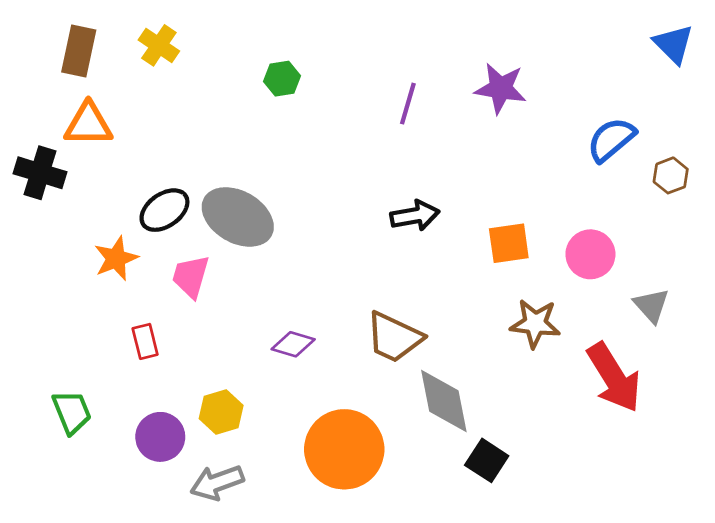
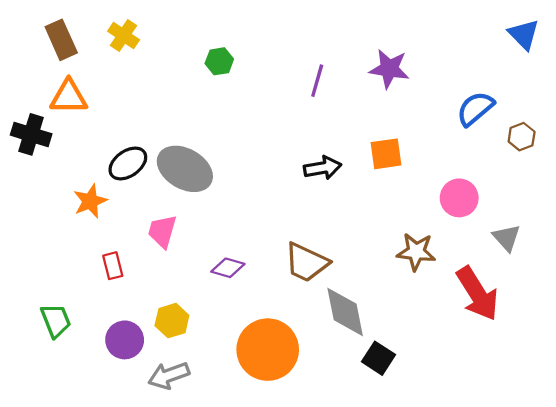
brown rectangle: (79, 51) -> (61, 40), turned -36
orange square: (509, 243) -> (386, 154), moved
pink trapezoid: (191, 276) -> (162, 231), moved

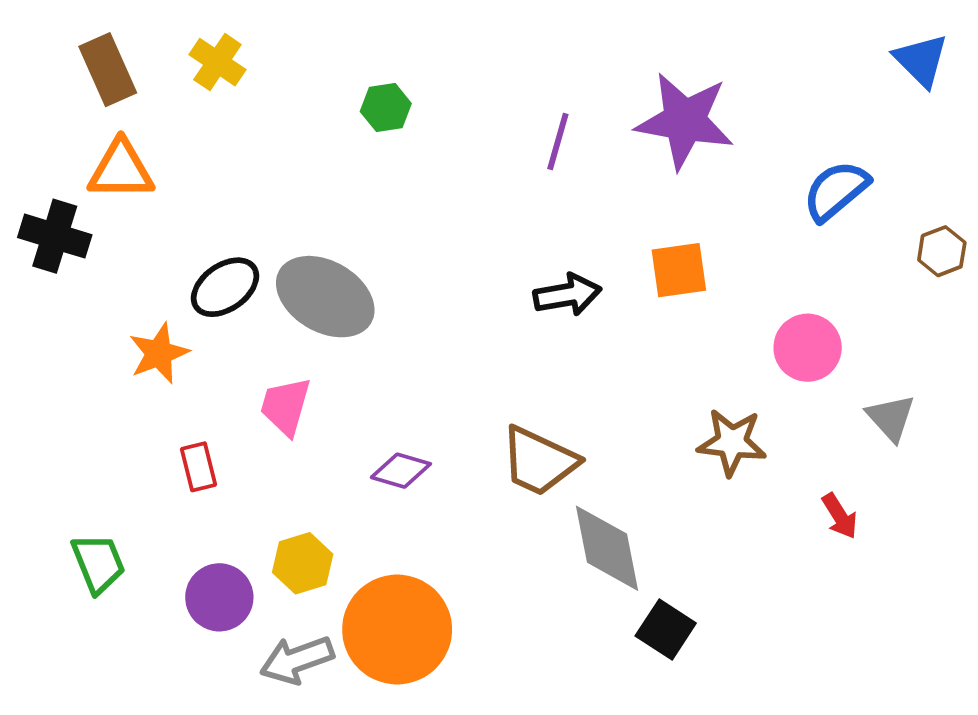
purple star: (389, 69) -> (685, 121), size x1.4
brown hexagon: (522, 137) -> (942, 251), moved
red arrow: (477, 294) -> (840, 516), size x0.5
orange circle: (268, 350) -> (397, 630), moved

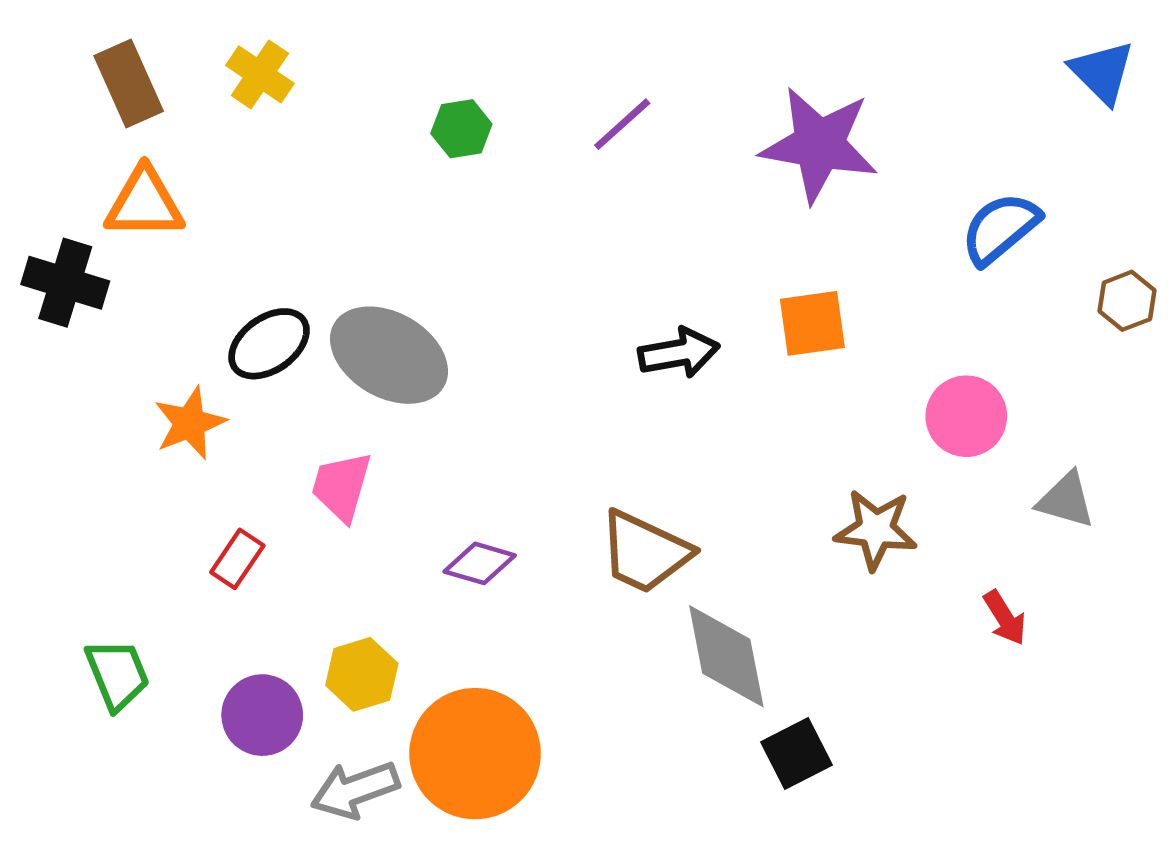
purple line: (558, 142) -> (622, 124), moved, turned 32
gray triangle: (891, 418) -> (1066, 500), turned -32
red rectangle: (199, 467) -> (237, 559), turned 48
black square: (666, 630) -> (796, 754), turned 30

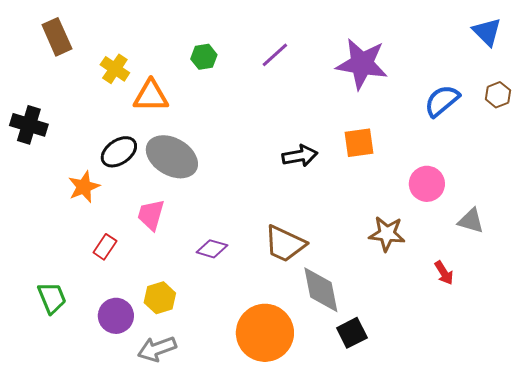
yellow cross: (260, 74) -> (115, 69), moved
orange triangle: (144, 203) -> (151, 96), moved
brown hexagon: (1127, 301) -> (498, 95), moved
orange circle: (475, 754) -> (265, 333), moved

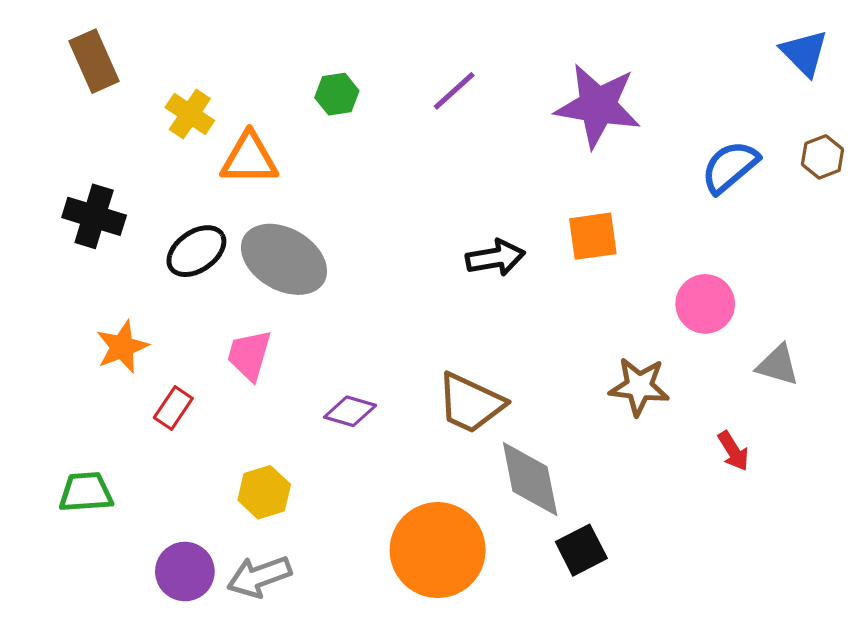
black cross: (29, 125) -> (94, 216), moved
orange star: (84, 187) -> (122, 347), moved
green trapezoid: (52, 298) -> (86, 492), turned -72
purple circle: (116, 316) -> (185, 572), moved

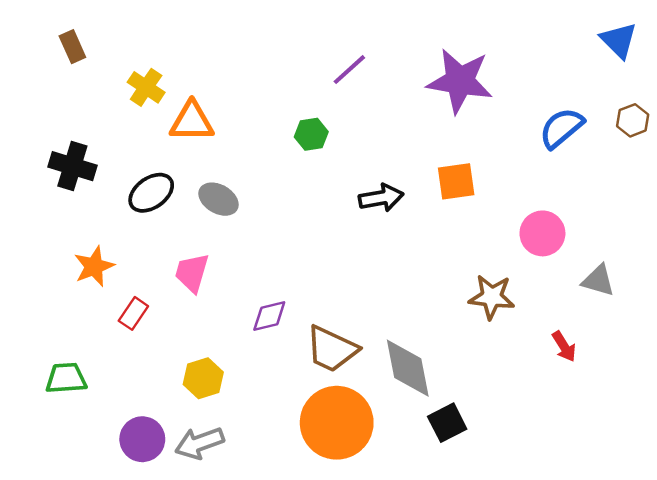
brown rectangle: (94, 61) -> (72, 47), size x0.7
green hexagon: (337, 94) -> (311, 134), moved
gray ellipse: (284, 259) -> (219, 199), size x0.6
brown trapezoid: (471, 403) -> (332, 349), moved
purple diamond: (350, 411) -> (269, 316), turned -30

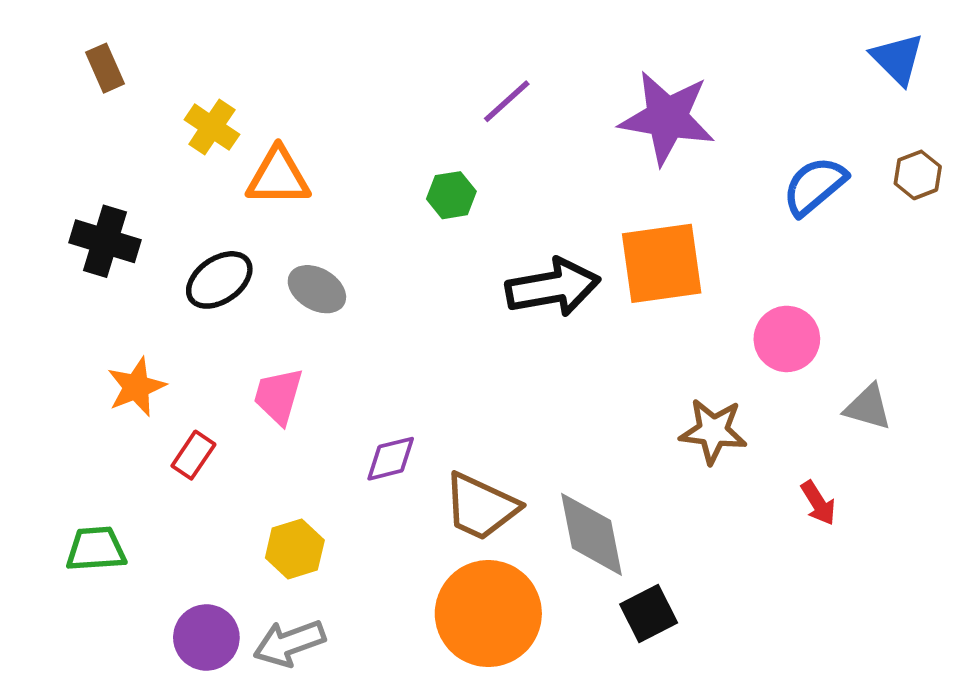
orange square: (456, 181) -> (662, 263), size x1.5
black arrow: (381, 198) -> (553, 287), size x1.4

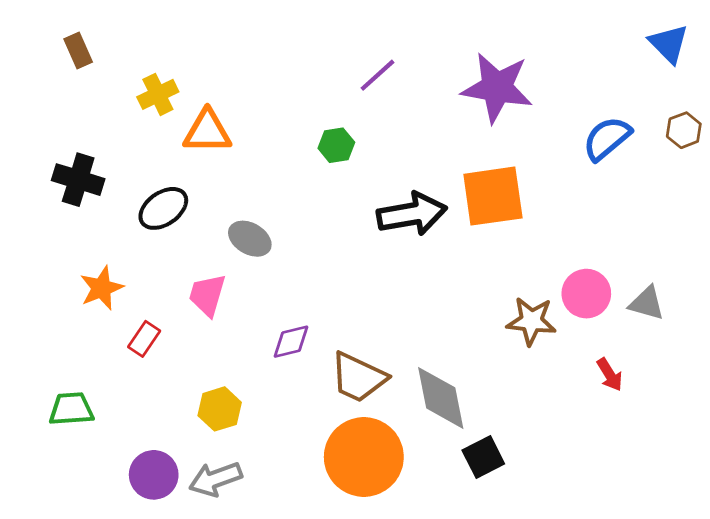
yellow cross: (212, 127) -> (158, 94), turned 30
gray ellipse: (317, 289) -> (250, 239), moved
pink circle: (787, 339) -> (586, 294), moved

